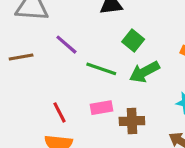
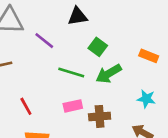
purple line: (66, 45) -> (44, 41), moved
red line: (59, 112) -> (26, 106), moved

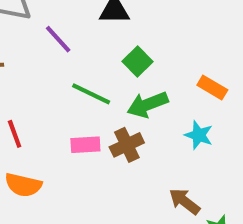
cyan star: (146, 99) -> (199, 135), moved
brown cross: (100, 116) -> (127, 145), moved, turned -30

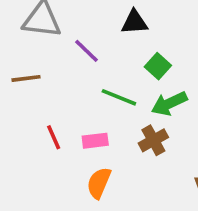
pink rectangle: (85, 145) -> (95, 141), moved
orange semicircle: (23, 185) -> (99, 183), moved, turned 104

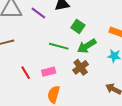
purple line: (86, 51) -> (38, 13), moved

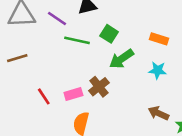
green line: (59, 46) -> (77, 40), moved
brown cross: (81, 67) -> (99, 87), moved

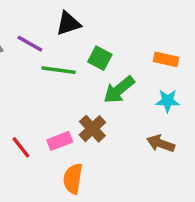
brown arrow: (158, 113) -> (161, 144), moved

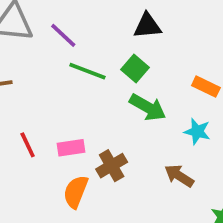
black triangle: (68, 23) -> (147, 26), moved
green arrow: (119, 90) -> (148, 107), turned -124
brown cross: (92, 129) -> (112, 166), moved

